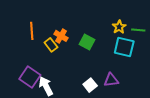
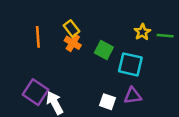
yellow rectangle: (51, 45) -> (71, 28), moved
cyan square: (124, 47) -> (130, 64), moved
white square: (90, 85) -> (108, 102), turned -32

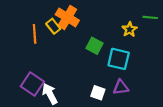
yellow rectangle: (71, 28) -> (53, 26), moved
green line: (165, 36) -> (150, 17), moved
orange cross: (73, 43) -> (67, 17), moved, size x1.5

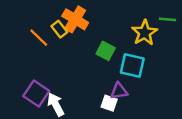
yellow star: (130, 29) -> (144, 33), size x1.5
orange line: (35, 34) -> (39, 38), turned -42
purple triangle: (121, 87) -> (119, 91), moved

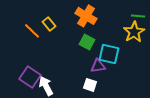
orange cross: (75, 19) -> (86, 16), moved
yellow star: (144, 33) -> (134, 32), moved
purple triangle: (119, 91) -> (98, 66), moved

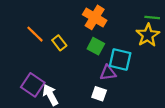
yellow rectangle: (49, 24) -> (59, 43), moved

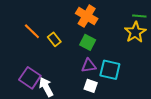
cyan square: (120, 59) -> (110, 70), moved
purple triangle: (108, 73) -> (89, 66), moved

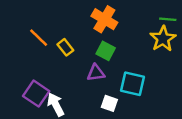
purple triangle: (89, 66) -> (96, 73), moved

